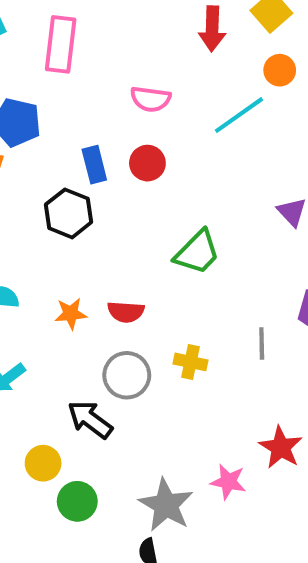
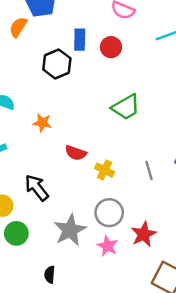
red semicircle: (126, 312) -> (76, 153), moved
gray line: (262, 344) -> (149, 171), turned -30
gray circle: (127, 375) -> (109, 213), moved
gray star: (166, 505) -> (70, 230), moved

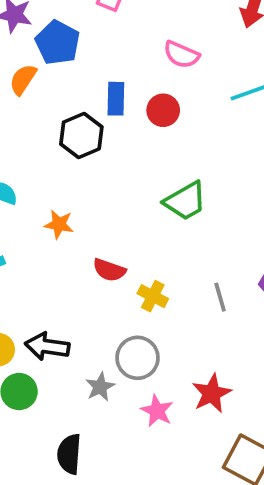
black arrow: (37, 188) -> (47, 346), moved, turned -44
gray circle: (109, 213) -> (137, 358), moved
gray star: (70, 230) -> (100, 387), size x0.6
black semicircle: (50, 275) -> (69, 454), size x1.5

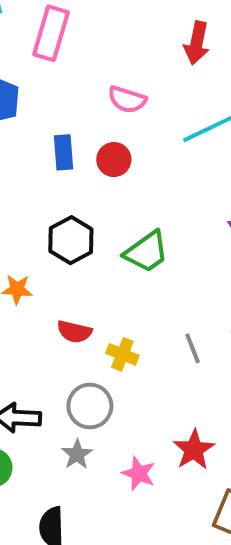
black hexagon: (81, 136) -> (71, 240), moved
gray circle: (137, 358) -> (90, 406), moved

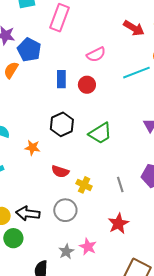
red arrow: (197, 43) -> (134, 28), turned -75
pink semicircle: (127, 100) -> (96, 54), turned -48
red star: (194, 450) -> (118, 224), moved
gray star: (77, 454) -> (66, 251), moved

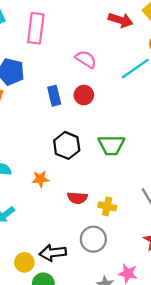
pink semicircle: (96, 54) -> (86, 59), turned -108
green trapezoid: (100, 133) -> (111, 145), turned 45

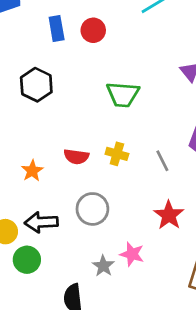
black hexagon: (67, 145) -> (36, 85), moved
orange star: (40, 179) -> (32, 171), moved, turned -30
yellow cross: (107, 206) -> (117, 154), moved

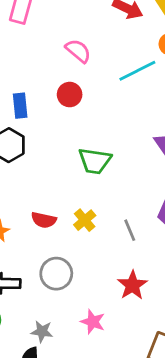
blue rectangle: (57, 28) -> (20, 106), moved
yellow cross: (117, 154) -> (85, 220), turned 30
gray star: (103, 266) -> (42, 331), moved, turned -30

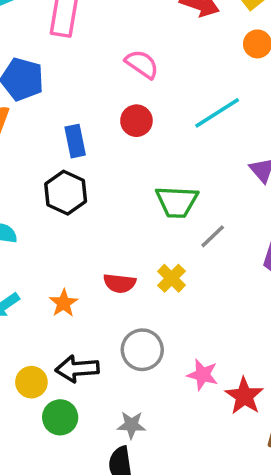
cyan line: (137, 71) -> (217, 113), moved
gray line: (130, 230) -> (213, 236), moved, turned 75
red star: (132, 285) -> (244, 396), moved
pink star: (93, 322) -> (203, 375), moved

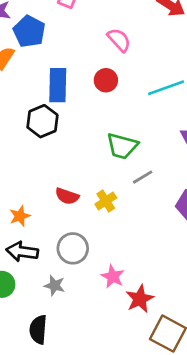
blue rectangle: (75, 141) -> (58, 85), size x1.4
orange star: (64, 303) -> (20, 216), moved
gray star: (131, 425) -> (55, 285), moved

